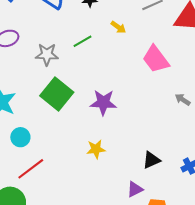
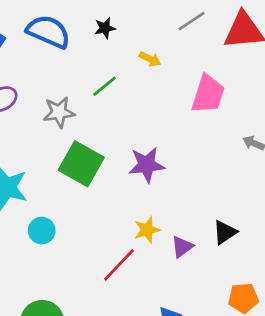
pink trapezoid: (156, 59) -> (208, 94), turned -116
red line: (31, 169) -> (119, 265), moved
purple triangle: (135, 189) -> (182, 247), moved

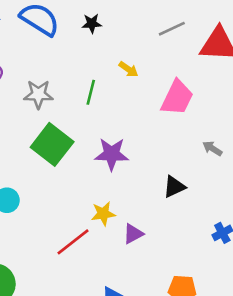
yellow arrow: (150, 59) -> (128, 69), moved
green line: (105, 86) -> (91, 92), moved, turned -45
black triangle: (225, 232) -> (174, 187), moved

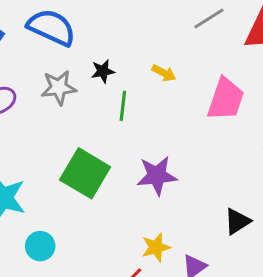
black star: (92, 23) -> (103, 71), moved
gray star: (38, 94) -> (59, 88), moved
black triangle: (174, 187) -> (237, 221), moved

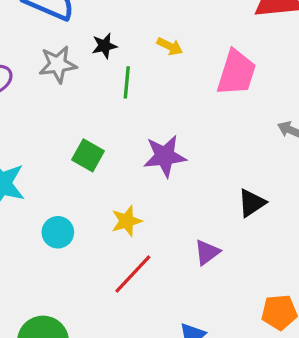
green square: (85, 173) -> (88, 155), size x0.6
cyan circle: (40, 246) -> (58, 232), moved
yellow star: (156, 247) -> (127, 221), moved

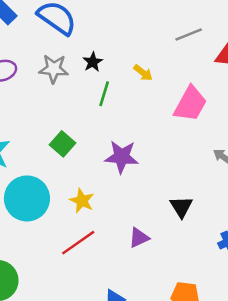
black star: (104, 46) -> (93, 62), turned -30
black triangle: (252, 203) -> (181, 207), turned -40
yellow star: (127, 221) -> (82, 201), turned 30
cyan circle: (58, 232) -> (27, 198), size x1.8

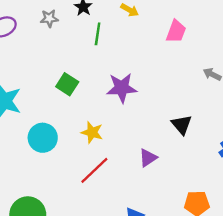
gray star: (54, 69) -> (49, 18), size x0.7
pink trapezoid: (190, 104) -> (176, 31), size x0.7
cyan circle: (27, 198) -> (43, 138), size x0.7

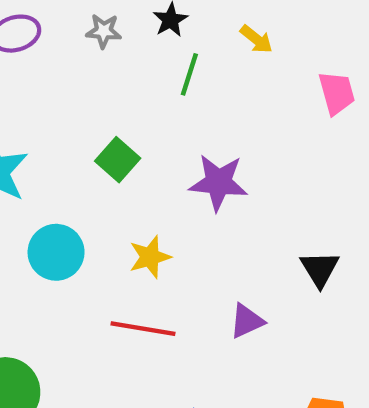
pink trapezoid: (176, 31) -> (337, 93), turned -45
yellow star: (92, 132) -> (150, 257), turned 30
red line: (94, 170) -> (143, 329), turned 44

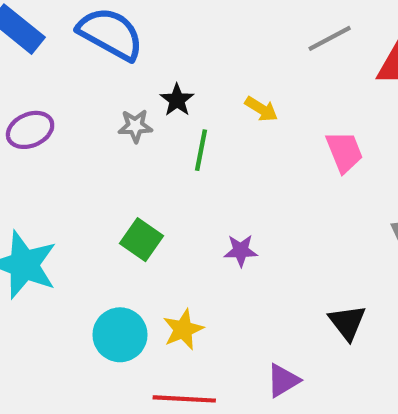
gray star: (104, 31) -> (135, 126), moved
purple star: (218, 182) -> (241, 251), size x0.6
cyan circle: (56, 252) -> (120, 335), moved

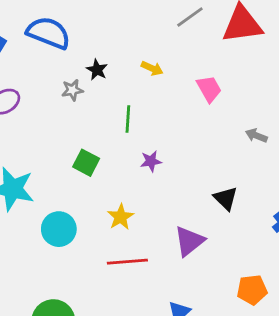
green line: (201, 150) -> (128, 119), moved
cyan circle: (120, 335) -> (59, 229), moved
purple triangle: (283, 380) -> (189, 241), size x1.4

